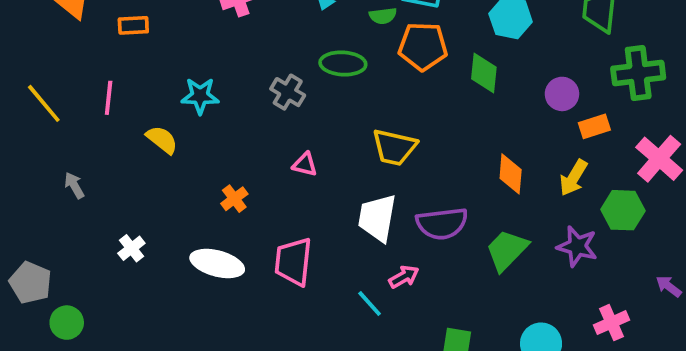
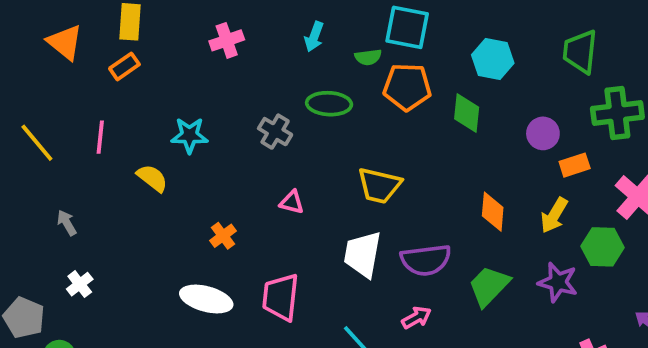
orange rectangle: (133, 25) -> (124, 66), turned -32
white cross: (131, 248) -> (80, 284), moved
pink arrow: (404, 277) -> (416, 318), moved

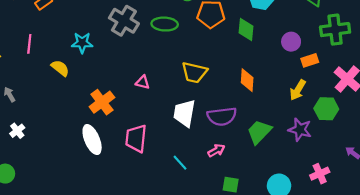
gray cross: (275, 132) -> (124, 21), moved, size x1.5
orange diamond: (493, 212) -> (247, 80), moved
orange cross: (223, 236) -> (102, 102), size x1.6
white ellipse: (206, 299) -> (92, 140), turned 52

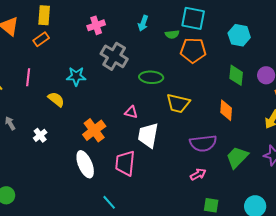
green ellipse: (165, 24) -> (151, 77), moved
green diamond: (246, 30) -> (236, 75), moved
white trapezoid: (184, 113) -> (148, 135), moved
white cross: (17, 131) -> (40, 135), moved
cyan line: (180, 163) -> (109, 202), moved

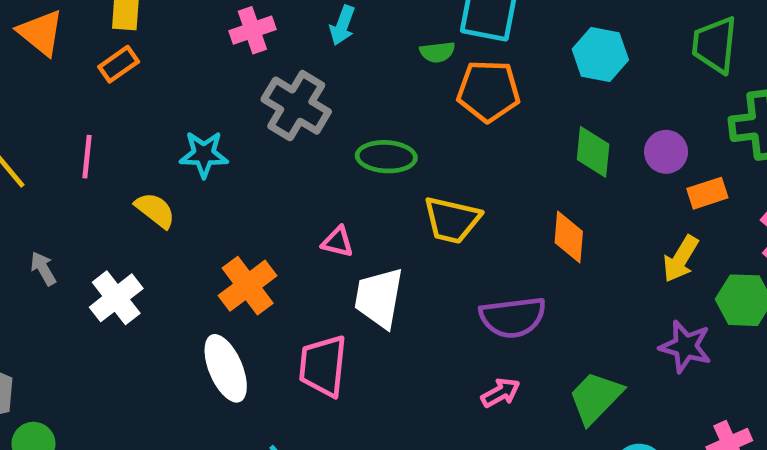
cyan arrow: (143, 23) -> (342, 25), moved
white cross: (40, 135) -> (116, 298), size x1.5
green trapezoid: (237, 157) -> (595, 398), moved

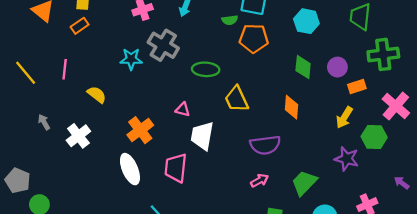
cyan star: (204, 154) -> (131, 59), moved
yellow trapezoid: (452, 220) -> (237, 99), turned 52

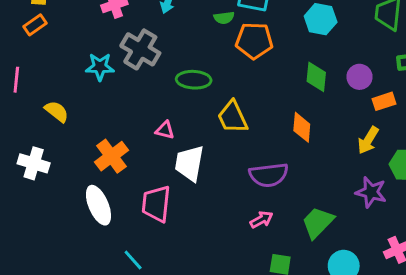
white cross: (78, 136) -> (34, 163), turned -35

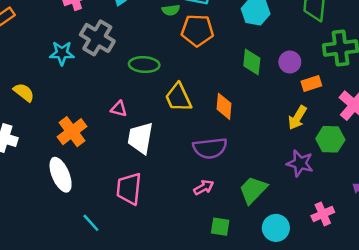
orange diamond: (302, 127) -> (224, 106), moved
pink trapezoid: (156, 204) -> (129, 189), moved

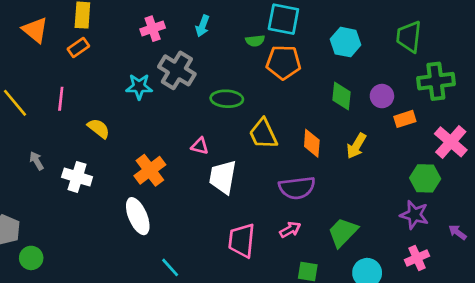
yellow arrow: (297, 118) -> (356, 146), moved
purple star: (300, 163) -> (414, 215), moved
pink trapezoid: (129, 189) -> (242, 240), moved

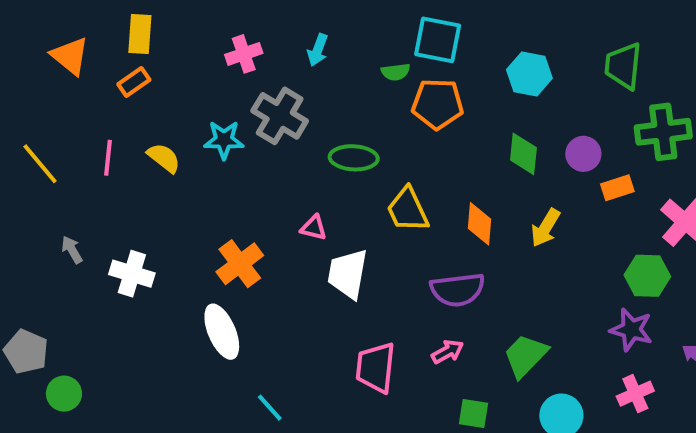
yellow semicircle: (99, 128) -> (164, 158), moved

